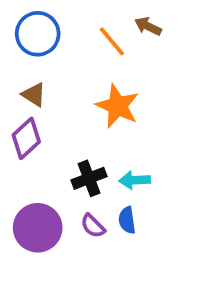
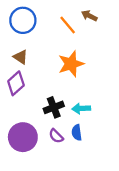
orange star: (118, 106) -> (71, 64), turned 30

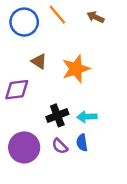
orange line: (68, 25) -> (57, 15), moved
brown triangle: (21, 57) -> (39, 61), moved
purple diamond: (16, 83) -> (17, 90), turned 35

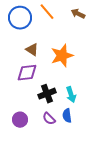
purple diamond: (17, 90) -> (27, 73), moved
cyan arrow: (87, 117) -> (71, 95), turned -105
purple circle: (24, 147) -> (20, 120), size x0.6

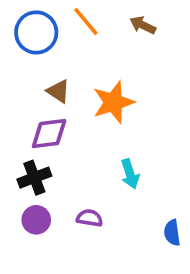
black cross: (47, 94) -> (34, 178), moved
blue semicircle: (67, 116) -> (172, 233), moved
purple semicircle: (49, 119) -> (89, 218), turned 144

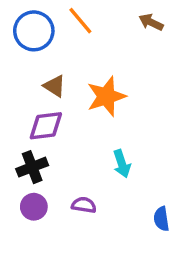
brown arrow: (143, 25) -> (151, 22), moved

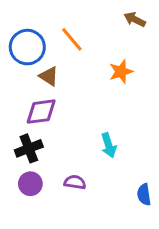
orange line: (80, 21) -> (72, 39), moved
blue circle: (34, 31) -> (27, 47), moved
orange star: (106, 96) -> (121, 72), moved, size x0.7

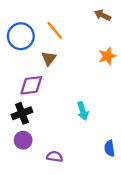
orange star: (121, 72) -> (107, 56), moved
brown triangle: (49, 76) -> (49, 58), moved, turned 35
purple semicircle: (75, 182) -> (55, 157), moved

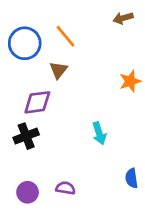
brown arrow: (103, 15) -> (123, 18), turned -42
orange star: (107, 56) -> (130, 81), moved
purple circle: (23, 140) -> (28, 192), moved

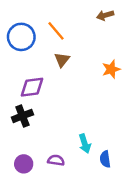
brown triangle: (58, 70) -> (62, 60), moved
cyan arrow: (99, 133) -> (85, 144), moved
blue semicircle: (132, 178) -> (105, 159), moved

